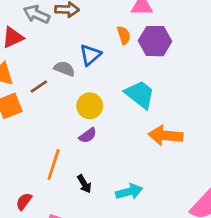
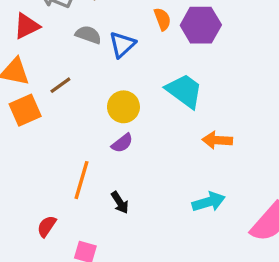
gray semicircle: (64, 69) -> (88, 35), moved
orange arrow: (165, 135) -> (217, 140), size x0.7
cyan arrow: (129, 192) -> (209, 202), moved

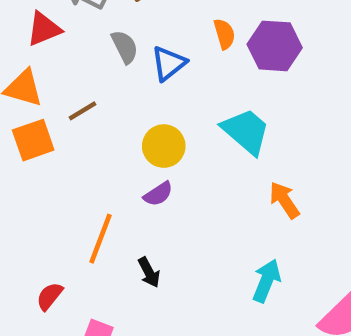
gray semicircle: (88, 35) -> (125, 47), turned 40
orange arrow: (217, 140) -> (284, 200), turned 48
cyan arrow: (209, 202) -> (267, 281), turned -56

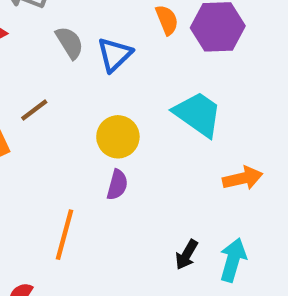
purple semicircle: (158, 194) -> (117, 185), turned -36
orange arrow: (284, 200) -> (243, 178), turned 117
black arrow: (149, 272) -> (187, 255), moved, turned 64

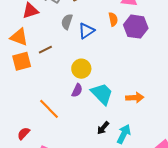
gray semicircle: (70, 43) -> (67, 22), turned -140
cyan trapezoid: (198, 114) -> (102, 94), moved
orange line: (65, 235) -> (49, 109), turned -70

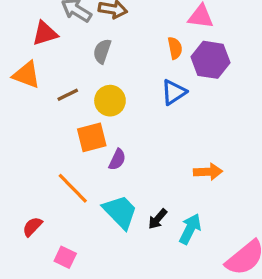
blue triangle: (86, 31) -> (174, 92), moved
orange square: (22, 61) -> (92, 137), moved
yellow circle: (81, 69) -> (110, 101), moved
cyan trapezoid: (102, 94) -> (120, 212), moved

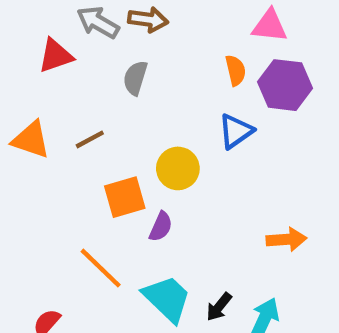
orange triangle: (26, 75) -> (31, 140), moved
yellow circle: (110, 101) -> (178, 168), moved

